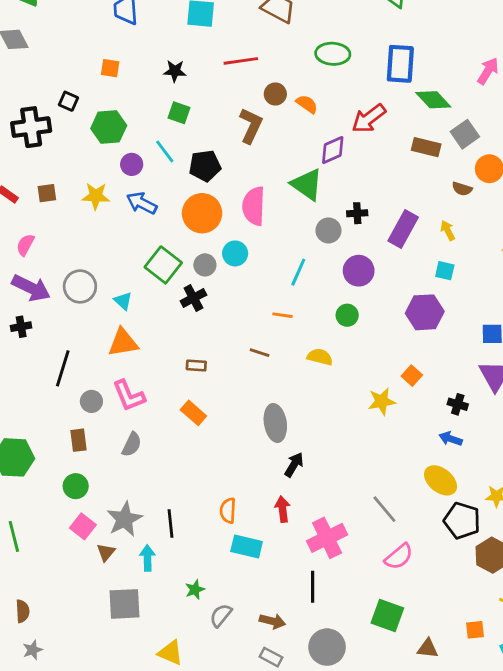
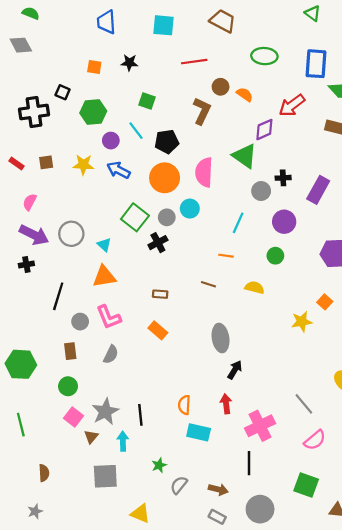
black star: (175, 71) -> (129, 63), moved
brown semicircle: (22, 611) -> (44, 473), moved

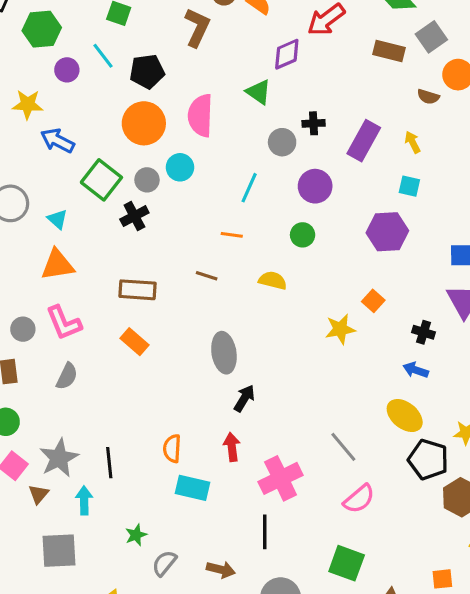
green triangle: (245, 156) -> (259, 92), size x0.7
blue arrow: (118, 170) -> (57, 141), moved
brown rectangle: (160, 294) -> (138, 290), size x1.6

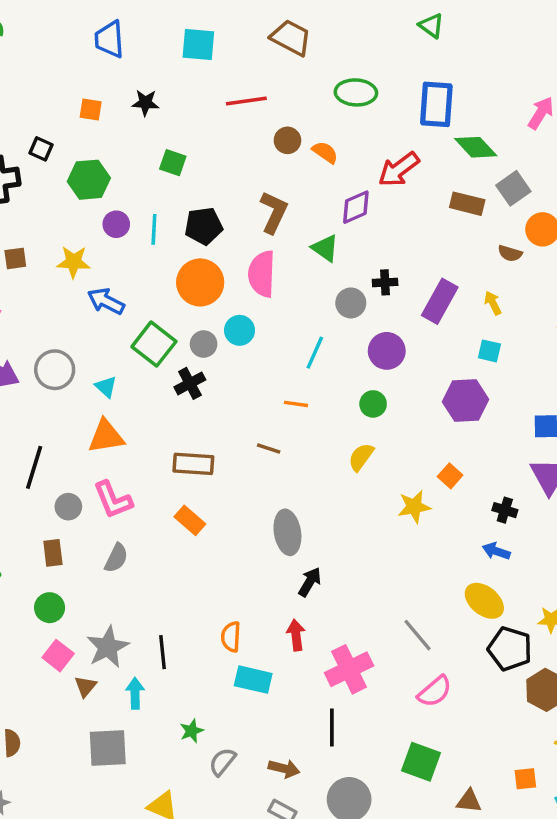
brown L-shape: (197, 27) -> (274, 212), moved
cyan line: (103, 56) -> (154, 229), moved, turned 40
yellow semicircle: (273, 280) -> (361, 457), moved, turned -68

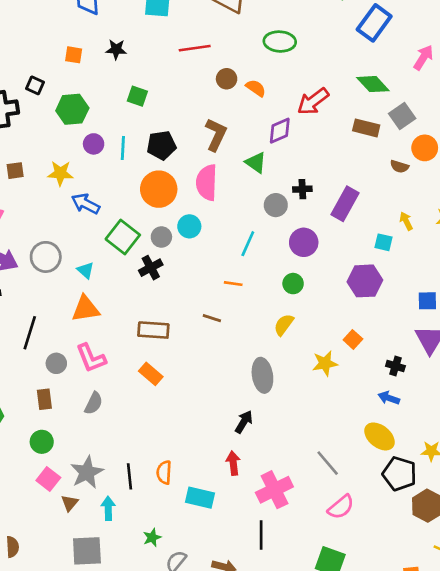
blue rectangle: (436, 104) -> (374, 23), moved, turned 32
yellow arrow: (493, 303) -> (406, 221), moved
gray ellipse: (287, 532) -> (262, 375), moved
orange semicircle: (231, 637) -> (164, 472), moved

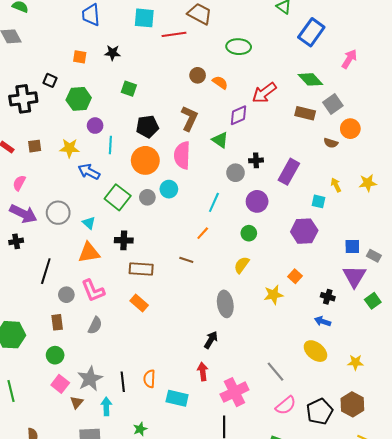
red line: (195, 48) -> (174, 34), moved
cyan line: (123, 148) -> (110, 145), moved
black cross: (151, 268) -> (124, 240), moved, turned 30
orange line: (233, 284) -> (203, 233), turned -56
black pentagon: (399, 474) -> (320, 412), moved, turned 30

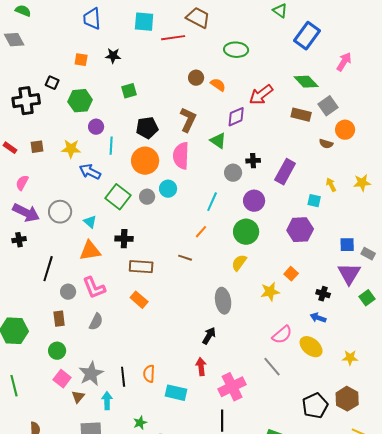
green square: (129, 89) -> (129, 91), turned -35
green circle: (249, 233) -> (246, 232), size x1.6
pink semicircle: (286, 405) -> (282, 335), moved

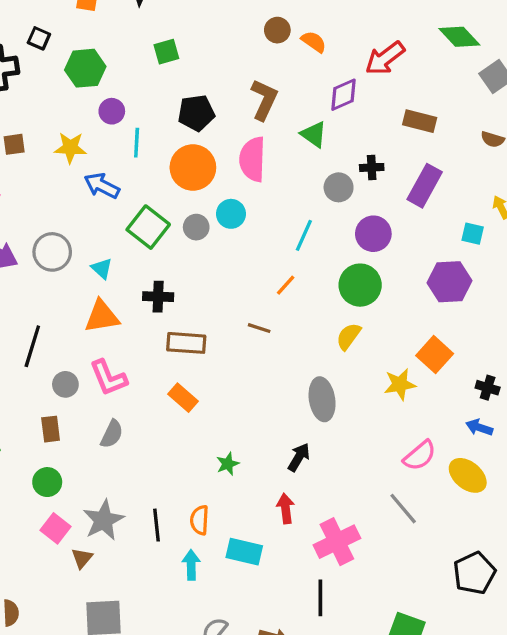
brown rectangle: (301, 115) -> (420, 121), moved
orange square: (291, 274) -> (435, 355), size x1.5
cyan arrow: (107, 401) -> (191, 565), moved
green star: (140, 423) -> (228, 464), moved

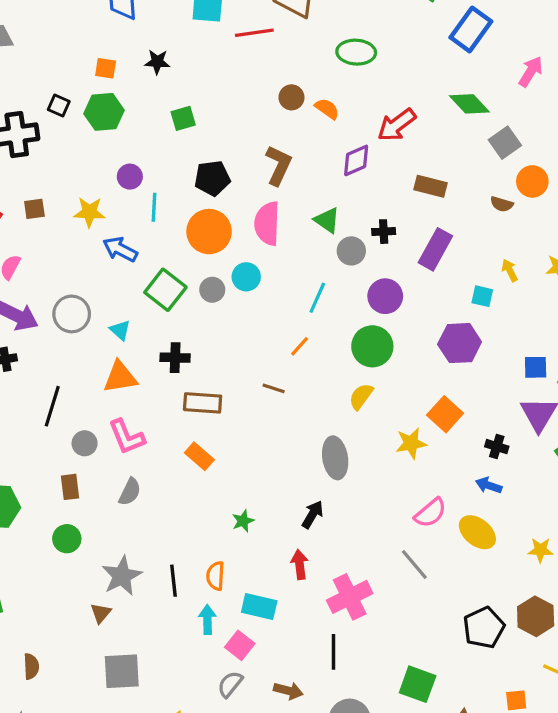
green hexagon: (85, 68) -> (104, 112), moved
green triangle: (314, 134) -> (327, 220), moved
pink square: (55, 528) -> (240, 645), moved

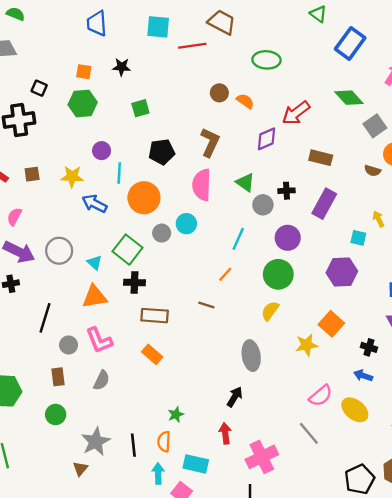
black square: (59, 105) -> (39, 88), moved
orange circle: (209, 232) -> (144, 198), moved
green square: (165, 290) -> (127, 250), moved
green star: (243, 521) -> (176, 414), moved

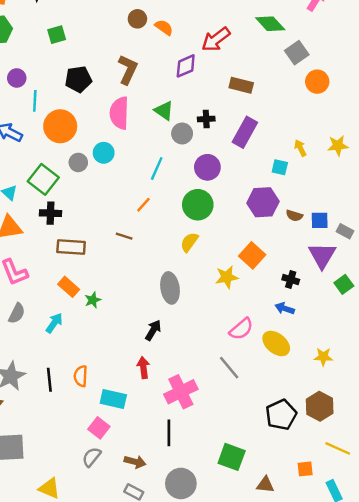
brown semicircle: (373, 171) -> (294, 216), moved
green star: (176, 414) -> (93, 300), moved
cyan arrow: (158, 473) -> (54, 323), moved, turned 36

